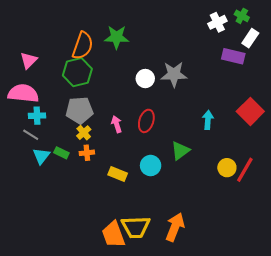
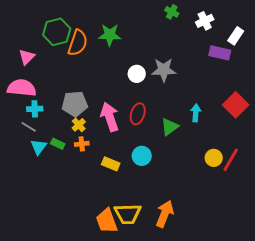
green cross: (242, 16) -> (172, 12), moved
green hexagon: (77, 72) -> (57, 32), moved
pink arrow: (117, 124) -> (110, 117), size x1.8
green triangle: (180, 151) -> (170, 127), moved

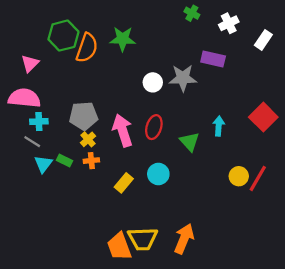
purple rectangle: (220, 53) -> (213, 59), moved
green triangle: (170, 127) -> (190, 142), turned -36
yellow rectangle: (111, 164) -> (124, 183), turned -72

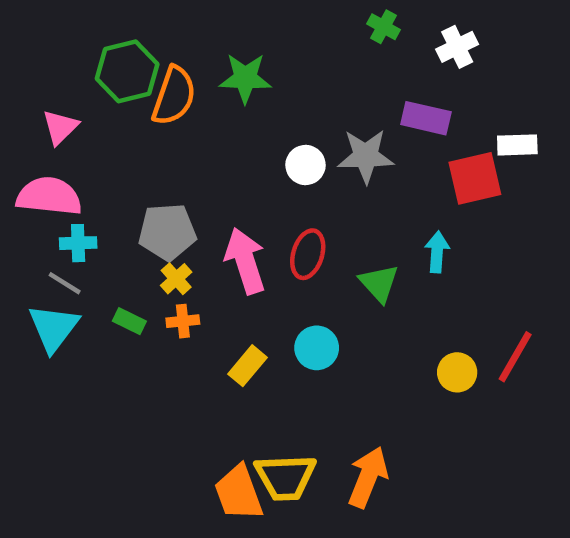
white rectangle: (263, 40) -> (517, 145), moved, turned 54
red square: (263, 117) -> (475, 178), moved, turned 32
cyan triangle: (43, 164) -> (54, 328), moved, size x1.4
yellow circle: (239, 176) -> (457, 372), moved

